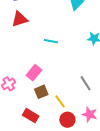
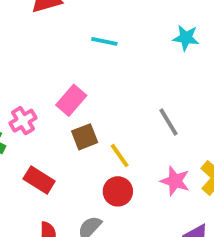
red rectangle: (31, 116) -> (39, 180), moved
red circle: (67, 120) -> (118, 191), moved

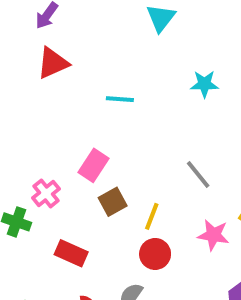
yellow line: (120, 156) -> (152, 216), turned 64

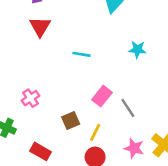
red triangle: (53, 63) -> (40, 27), turned -40
pink rectangle: (94, 165) -> (102, 96), moved
pink cross: (46, 193) -> (30, 98), moved

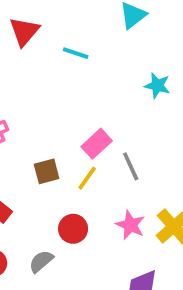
cyan line: (81, 54) -> (76, 53), moved
yellow line: (95, 132) -> (87, 178), moved

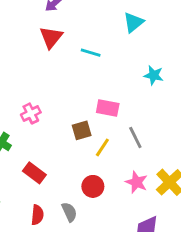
pink rectangle: (97, 144) -> (108, 108), moved, turned 55
brown square: (47, 171) -> (82, 130), moved
gray semicircle: (41, 261) -> (69, 212), turned 108

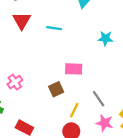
gray line: (135, 138) -> (99, 99), moved
yellow line: (102, 147) -> (74, 110), moved

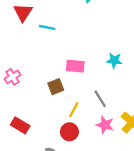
cyan line: (54, 28) -> (47, 27), moved
cyan star: (105, 38) -> (114, 60), moved

